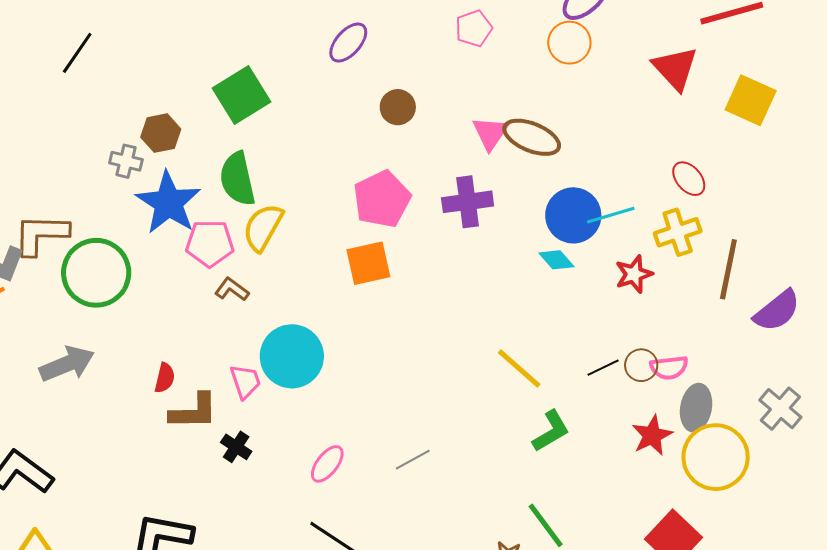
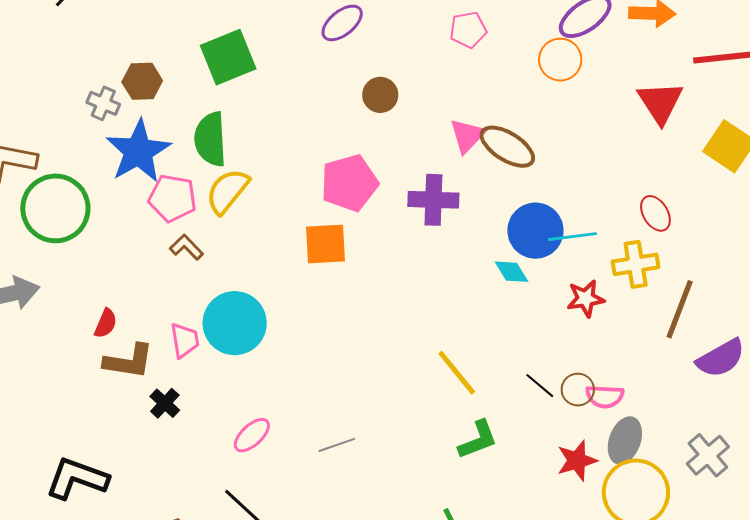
black line: (603, 368) -> (540, 386), turned 56

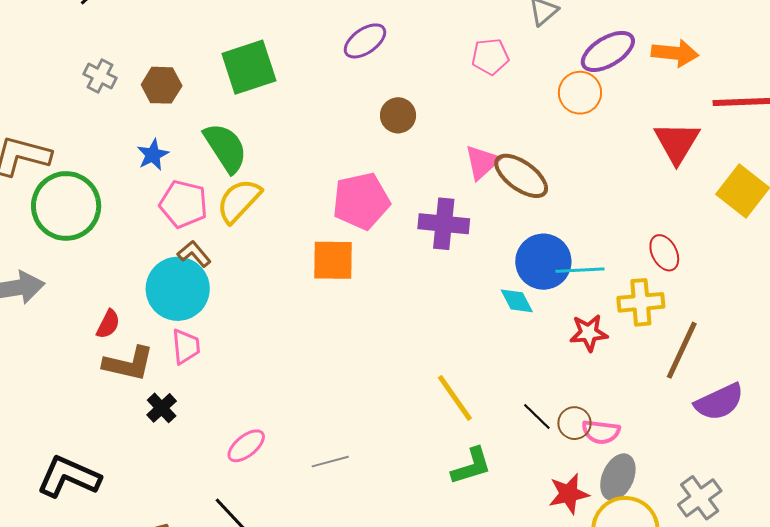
gray cross: (103, 103) -> (100, 76), moved
green semicircle: (210, 139) -> (225, 148), turned 146
blue star: (138, 151) -> (153, 155), size x0.5
cyan circle: (235, 323) -> (178, 289), moved

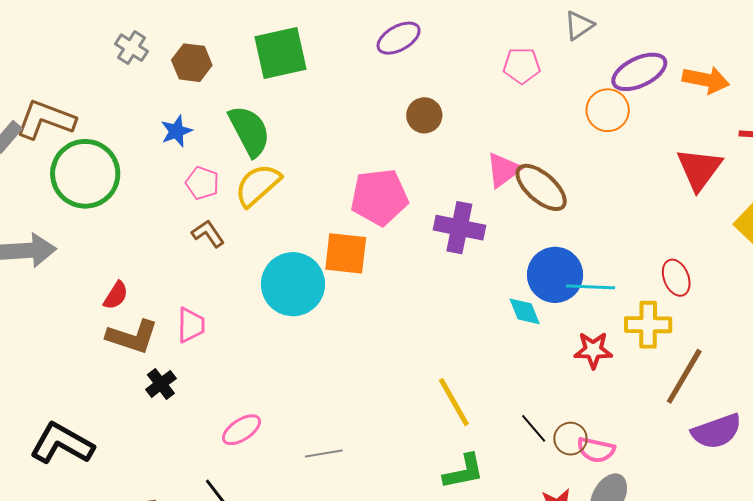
pink pentagon: (183, 204) -> (202, 183), size x0.7
cyan circle: (178, 289) -> (293, 284), moved

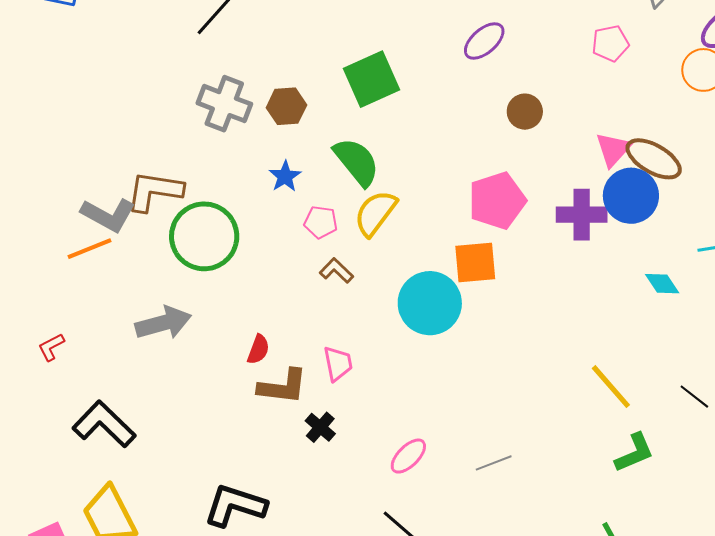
gray cross: (131, 48) -> (224, 104), size x1.6
blue circle: (555, 275) -> (631, 196), moved

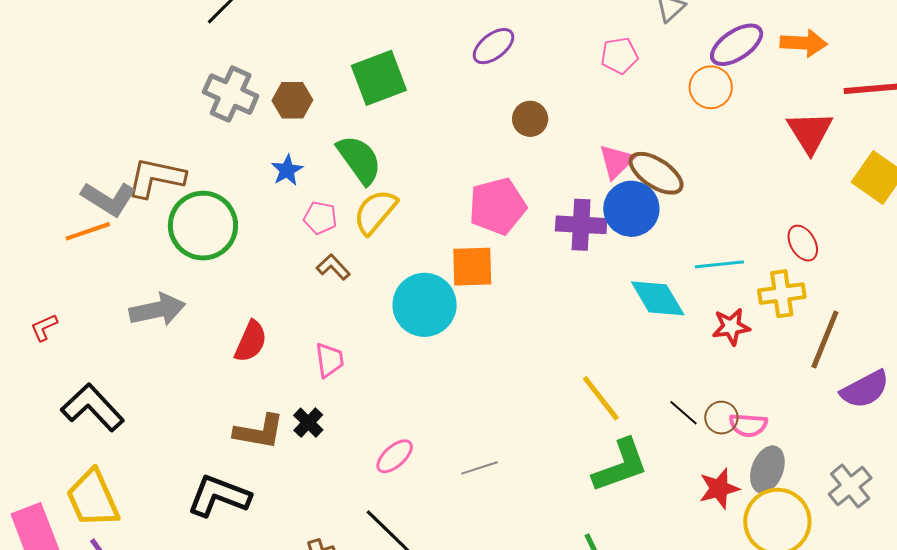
cyan diamond: (662, 284) -> (658, 298), size x1.6
red semicircle: (258, 349) -> (251, 341), size x1.4
brown L-shape: (283, 387) -> (259, 432), moved
green L-shape: (634, 453) -> (620, 466), size x1.4

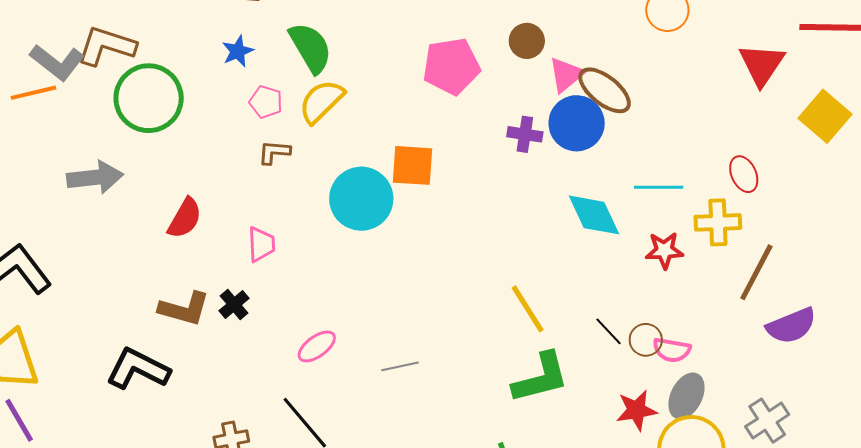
brown circle: (530, 119) -> (527, 41), moved
pink pentagon: (497, 206) -> (451, 66), moved
purple cross: (581, 225) -> (525, 134), size x0.7
brown L-shape: (333, 267) -> (274, 152), turned -48

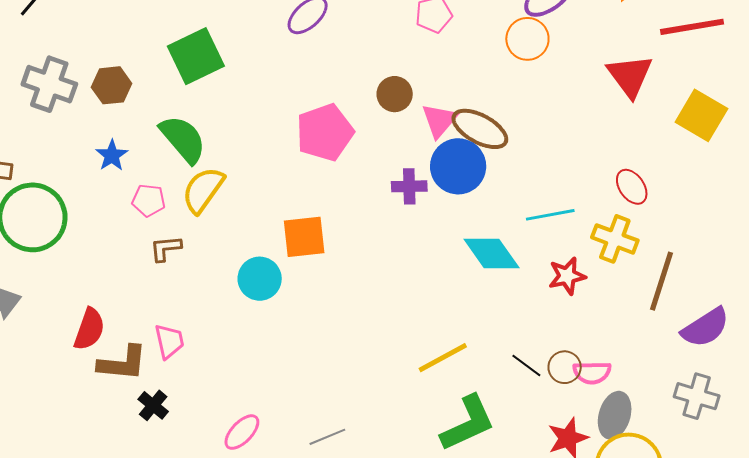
cyan circle: (361, 199) -> (260, 279), size x0.7
yellow cross: (718, 222) -> (615, 239), turned 33
brown L-shape: (184, 309) -> (123, 363), moved
yellow line: (528, 309) -> (443, 358), turned -76
gray cross: (767, 421) -> (697, 396), moved, turned -30

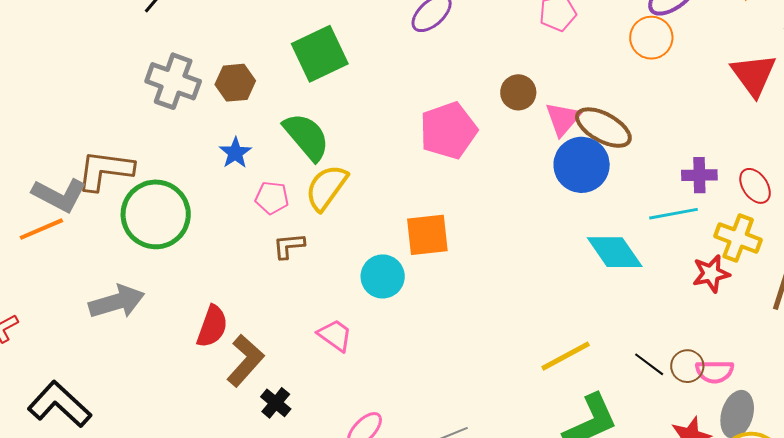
purple cross: (409, 186) -> (699, 175), moved
red star: (567, 276) -> (711, 274), moved
pink trapezoid: (169, 341) -> (335, 335), moved, turned -42
brown L-shape: (123, 363) -> (245, 361), turned -54

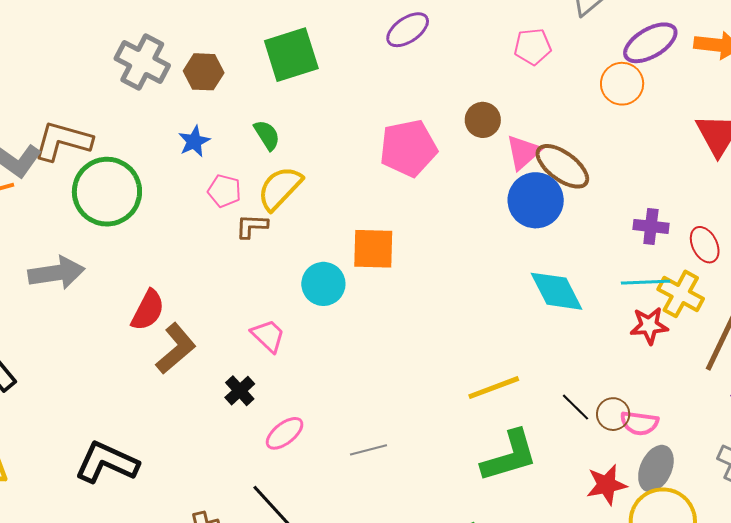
green semicircle: (306, 137) -> (267, 135), size x0.6
cyan line: (673, 214) -> (646, 282), moved
brown L-shape: (289, 246) -> (252, 226), moved
black cross: (276, 403) -> (240, 391), moved

